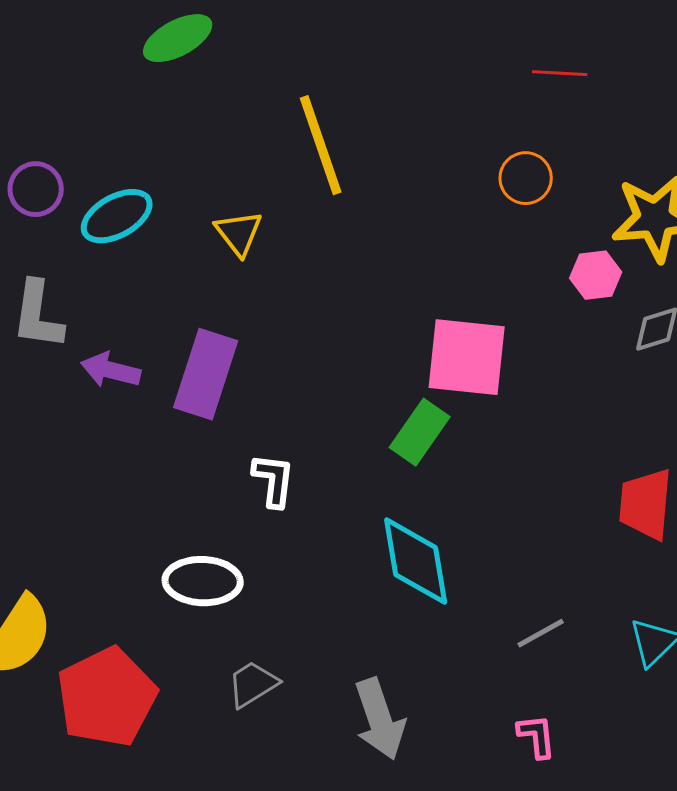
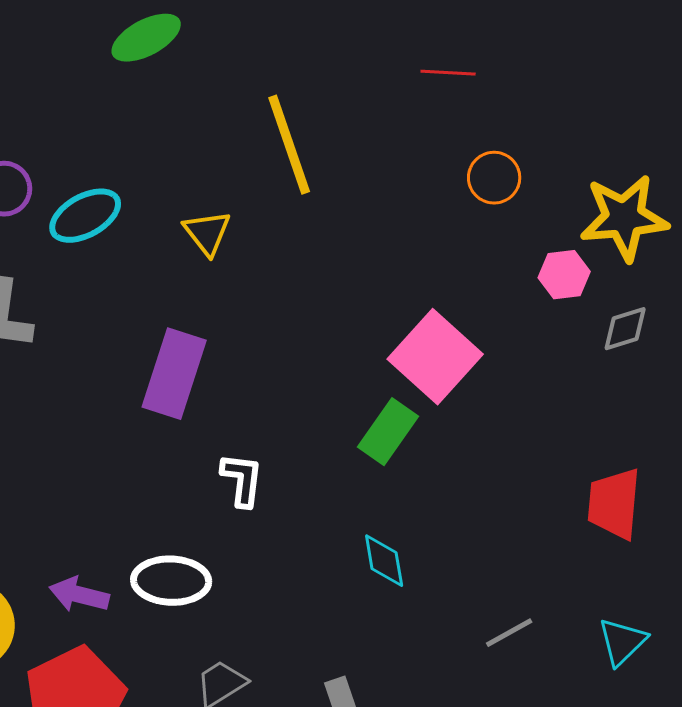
red line: (560, 73) -> (448, 73), moved
pink square: (467, 357) -> (435, 357), turned 36
purple arrow: (111, 370) -> (79, 595), moved
cyan diamond: (416, 561) -> (384, 561), size x0.6

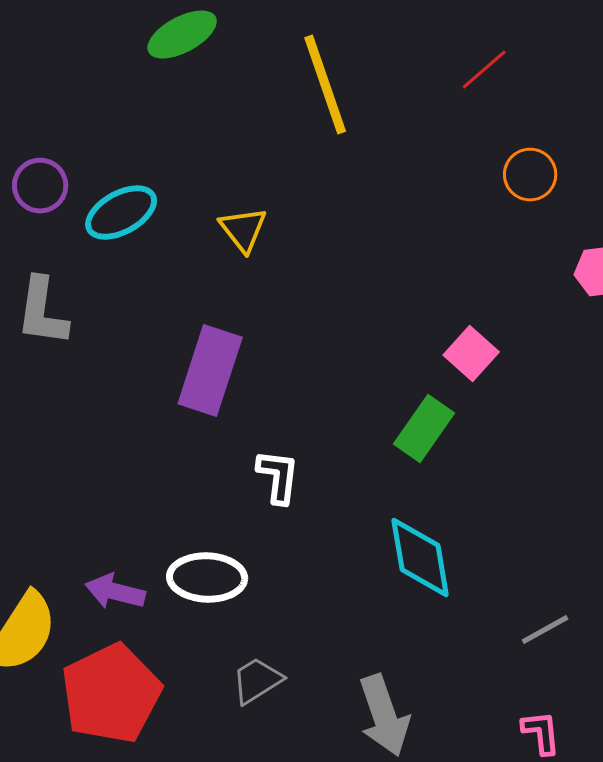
red line: (448, 73) -> (484, 70), turned -44
yellow line: (289, 145) -> (325, 85), moved
pink square: (435, 357) -> (471, 354), size x0.6
cyan diamond: (384, 561) -> (420, 558), size x1.5

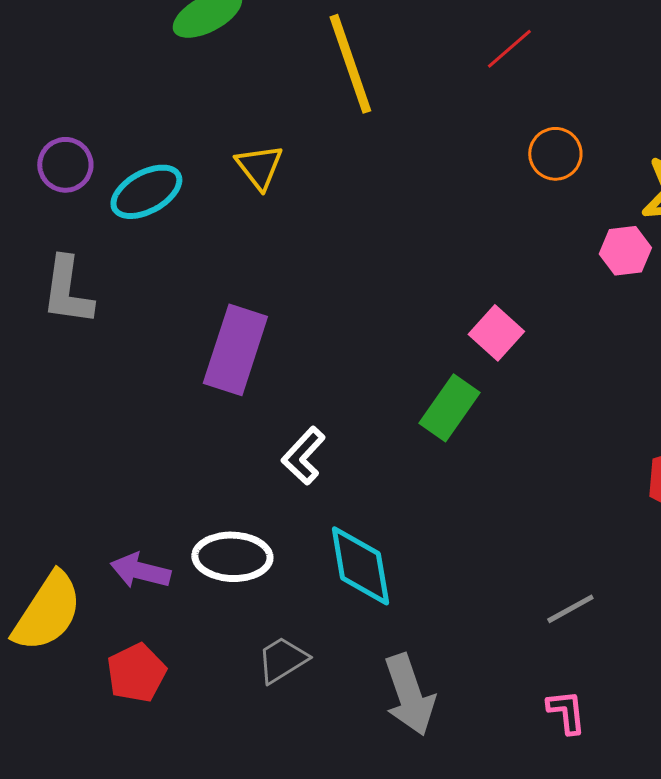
yellow triangle: (243, 230) -> (259, 167), moved
white L-shape: (278, 477) -> (303, 456), turned -144
cyan diamond: (420, 558) -> (360, 566), moved
red pentagon: (111, 694) -> (136, 673), size x0.6

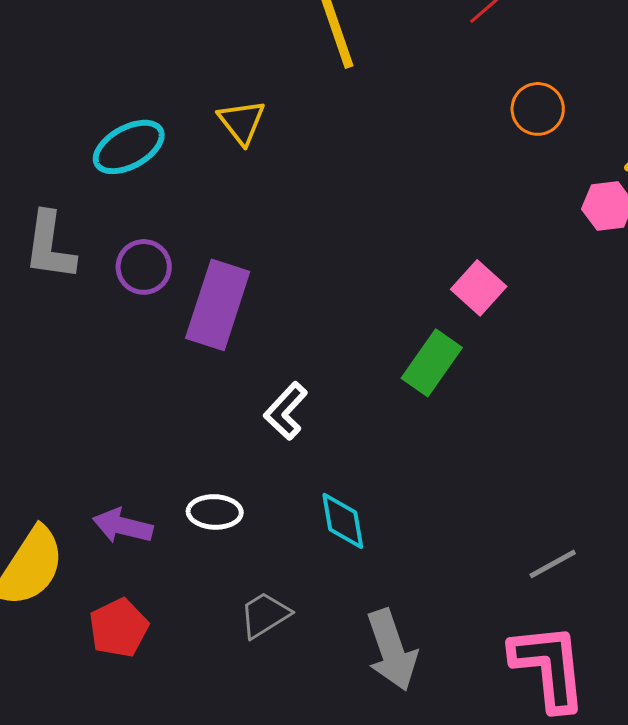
purple circle: (65, 165) -> (144, 267), moved
white ellipse: (232, 557) -> (215, 512), size x0.7
cyan diamond: (360, 566) -> (343, 521), size x0.7
pink L-shape: (566, 712) -> (549, 667), size x2.0

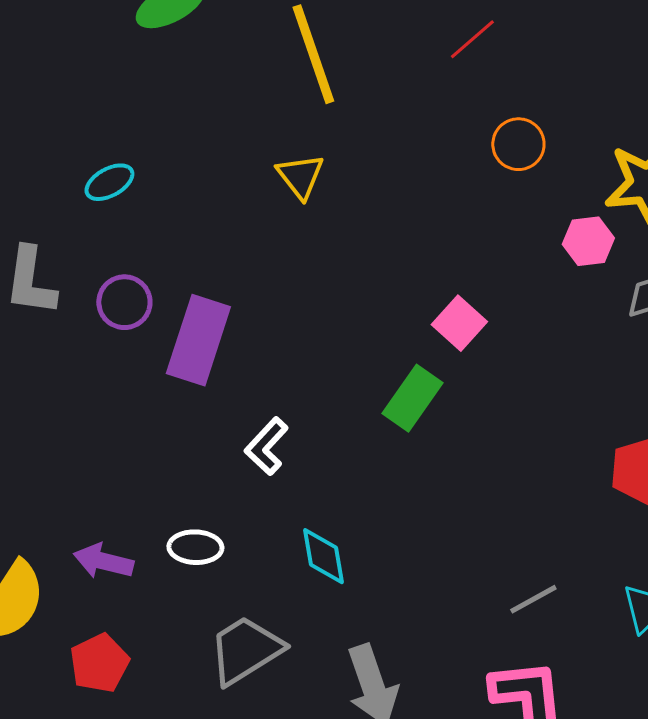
yellow triangle: (242, 122) -> (300, 176), moved
cyan ellipse: (129, 147) -> (109, 182), size x0.7
gray trapezoid: (265, 615) -> (245, 650), size x1.5

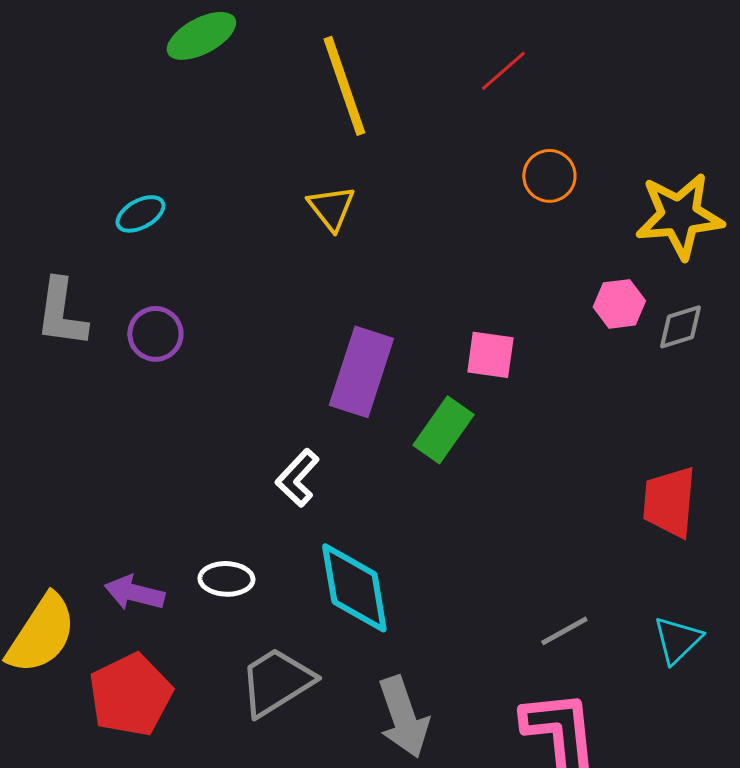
pink hexagon: (588, 241) -> (619, 304), moved
pink square: (459, 323) -> (490, 355), turned -34
purple rectangle: (198, 340) -> (361, 372), moved
cyan diamond: (323, 556) -> (354, 588), size x1.6
red pentagon: (99, 663) -> (130, 695), size x1.4

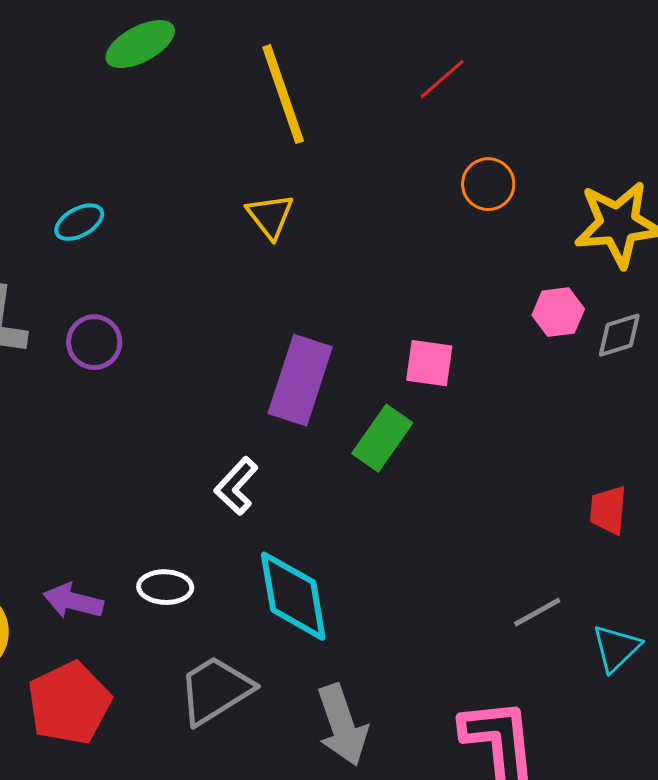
red trapezoid: (669, 502) -> (608, 510), size x0.7
gray line: (564, 631) -> (537, 612), moved

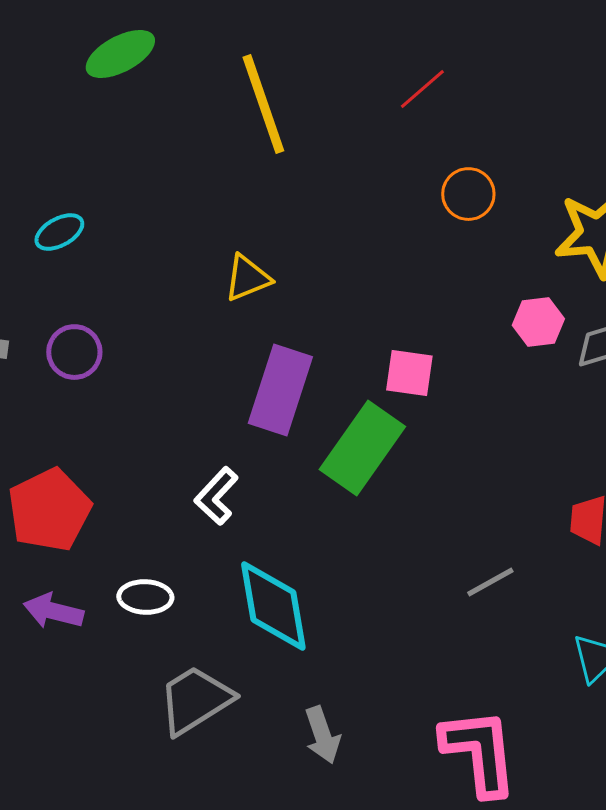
yellow triangle: (270, 216) -> (247, 278), moved, turned 46
green rectangle: (382, 438) -> (362, 448), size x1.4
gray line: (537, 612) -> (490, 582), moved
red pentagon: (69, 703) -> (49, 510), moved
gray arrow: (342, 725) -> (322, 735), size x0.7

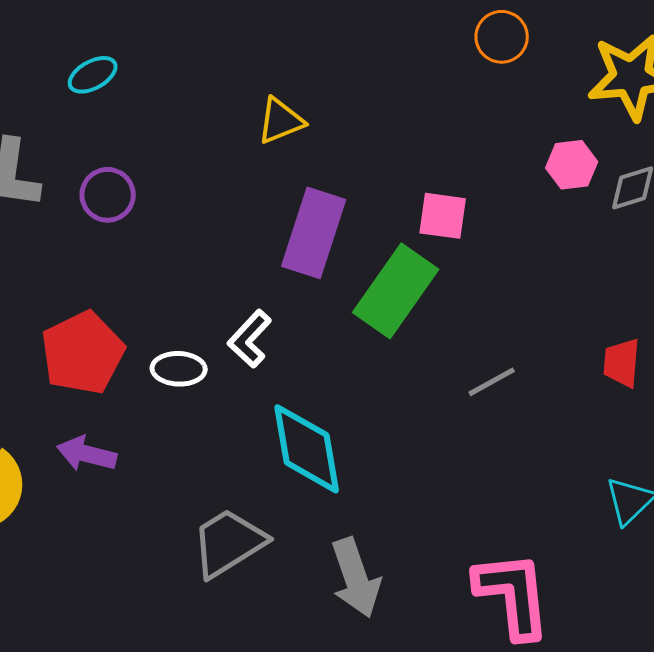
gray line: (490, 582) -> (492, 382), moved
white ellipse: (145, 597) -> (179, 369), moved
gray arrow: (322, 735) -> (356, 578), size x1.4

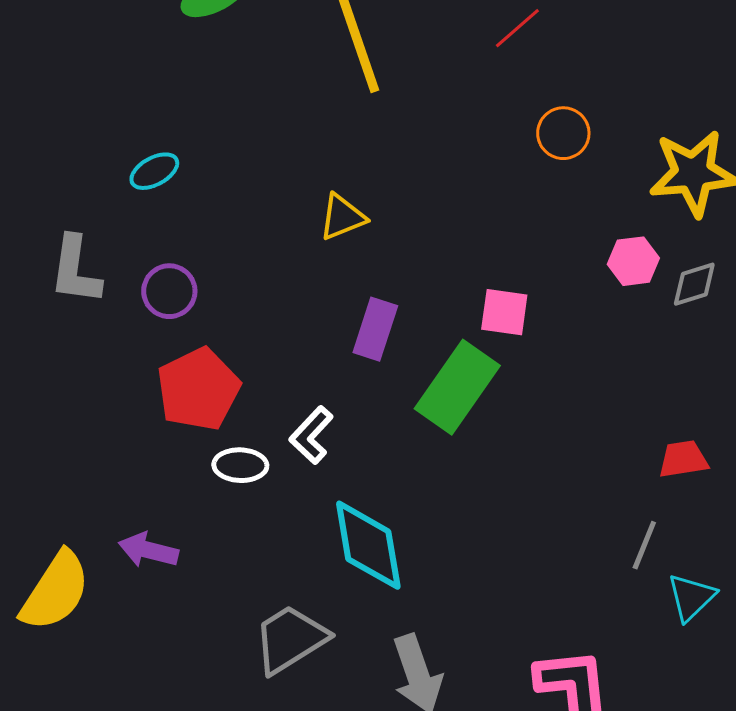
purple rectangle: (314, 233) -> (375, 329), size x0.7
red pentagon: (83, 353) -> (198, 389), moved
red trapezoid: (622, 363) -> (683, 459), turned 76
gray line: (492, 382) -> (644, 545), moved, turned -39

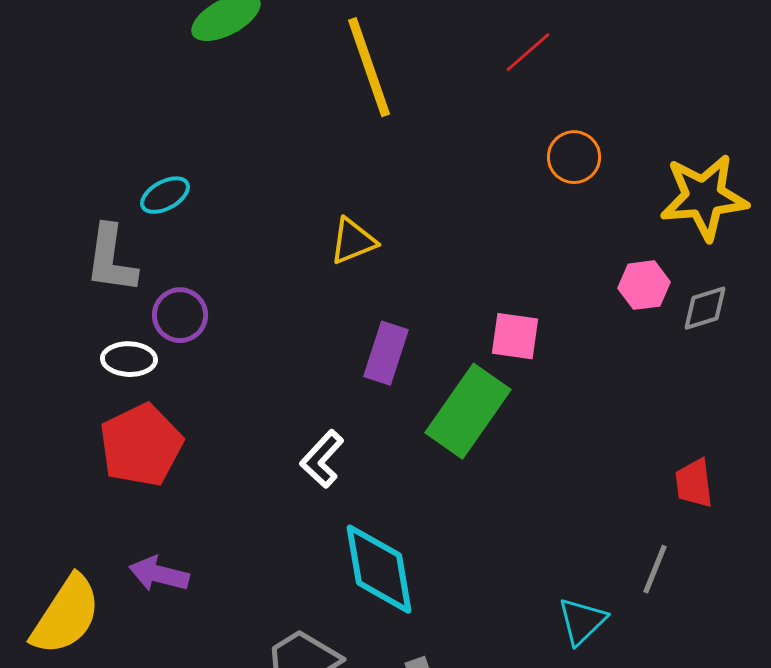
gray L-shape: (75, 270) -> (111, 259), moved
red pentagon: (198, 389) -> (141, 445), moved
red trapezoid: (683, 459) -> (694, 483), turned -88
white ellipse: (240, 465) -> (129, 359), moved
cyan triangle: (691, 597) -> (582, 621), moved

